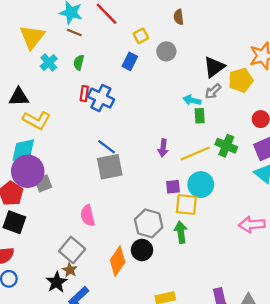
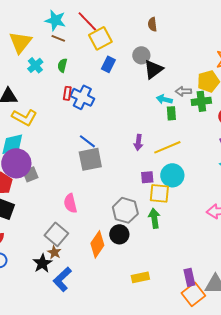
yellow square: (141, 36) -> (100, 38), moved, size x1.6
black triangle: (214, 67) -> (153, 69), moved
gray arrow: (213, 91) -> (183, 91), turned 42
green cross: (226, 146) -> (201, 101), moved, turned -30

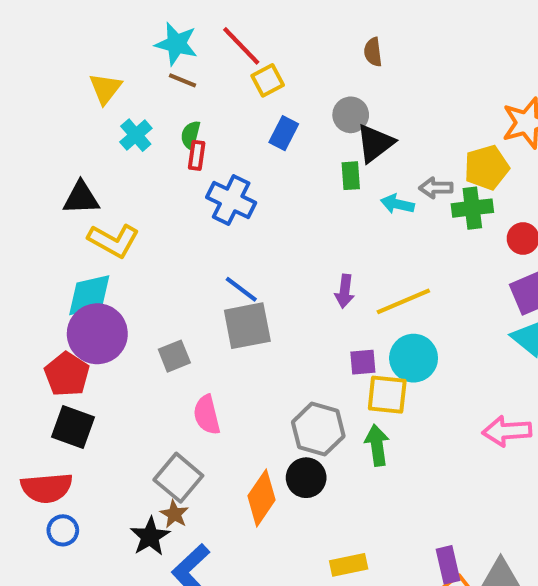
yellow square: (100, 38) -> (268, 80), size x0.7
yellow triangle: (20, 42) -> (105, 88), size x0.7
red rectangle: (67, 93) -> (197, 155), moved
green rectangle: (171, 113) -> (351, 176), moved
gray square: (30, 174) -> (174, 356), moved

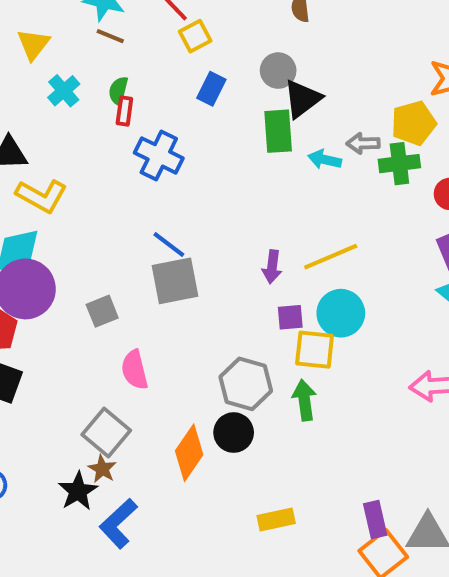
green rectangle: (351, 176) -> (278, 131), size x1.5
purple arrow: (345, 291) -> (272, 267), moved

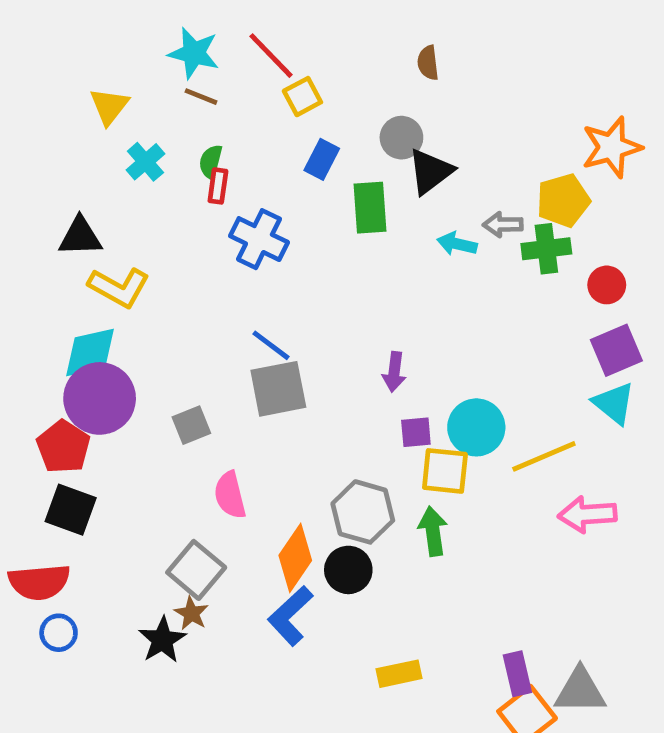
green rectangle: (278, 131) -> (370, 208), moved
yellow line: (331, 257) -> (544, 456), moved
orange diamond: (189, 453) -> (295, 558), moved
blue L-shape: (118, 524) -> (290, 616), moved

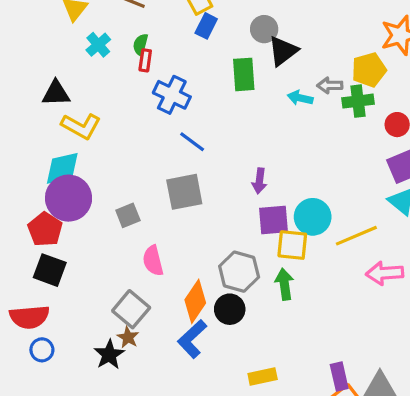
blue rectangle: (322, 159) -> (206, 26), moved
blue line: (271, 345) -> (192, 142), moved
purple square: (416, 432) -> (274, 220), size x1.5

